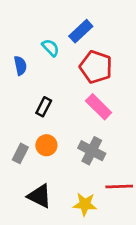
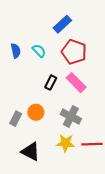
cyan semicircle: (51, 48) -> (39, 51), moved
black rectangle: (44, 107) -> (51, 83), moved
yellow star: (85, 204) -> (66, 143), moved

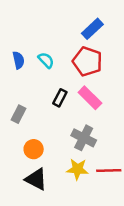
blue rectangle: (62, 24) -> (92, 29), moved
orange circle: (36, 112) -> (34, 149), moved
gray rectangle: (16, 119) -> (18, 114), moved

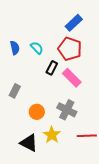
black rectangle: (60, 98) -> (52, 68), moved
orange circle: (34, 149) -> (37, 112), moved
yellow star: (77, 169) -> (52, 135), moved, turned 30

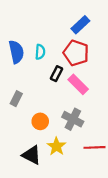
blue semicircle: (15, 48) -> (16, 52), size x1.5
cyan semicircle: (37, 48) -> (40, 52), turned 48

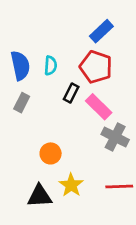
gray rectangle: (16, 99) -> (22, 103), moved
gray cross: (73, 119) -> (115, 137), moved
black triangle: (32, 155) -> (40, 196), turned -30

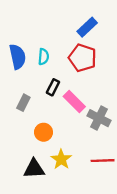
black rectangle: (71, 93) -> (53, 87), moved
gray rectangle: (22, 103) -> (23, 103), moved
pink rectangle: (99, 107) -> (74, 102), moved

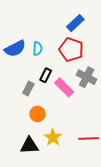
blue semicircle: (18, 57) -> (15, 49), turned 75
gray rectangle: (23, 103) -> (28, 88), moved
gray cross: (99, 118) -> (87, 77), moved

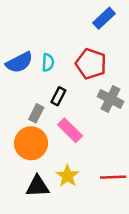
blue rectangle: (75, 23) -> (104, 18), moved
pink rectangle: (64, 87) -> (70, 130), moved
orange circle: (38, 114) -> (31, 143), moved, size x1.6

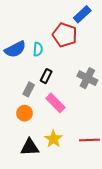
red pentagon: (91, 64) -> (65, 35), moved
orange circle: (31, 143) -> (25, 113), size x0.6

